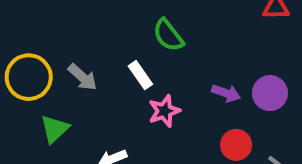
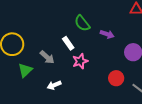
gray arrow: (83, 77) -> (47, 57), moved
purple arrow: (226, 93) -> (107, 34), moved

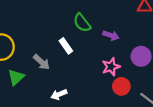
pink star: (80, 61) -> (111, 67), moved
white arrow: (54, 85) -> (59, 94), moved

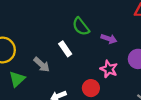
pink star: (111, 67) -> (109, 69), turned -30
red circle: (121, 86) -> (91, 88), moved

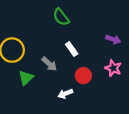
green semicircle: (81, 26) -> (61, 17), moved
red circle: (91, 88) -> (83, 76), moved

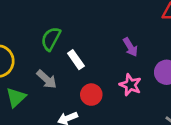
green semicircle: (61, 17) -> (51, 39), moved, turned 66
purple arrow: (113, 39) -> (130, 47), turned 40

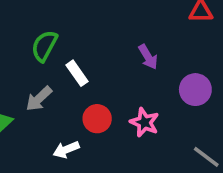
gray arrow: (47, 79) -> (39, 99), turned 95
pink star: (130, 85) -> (144, 122), moved

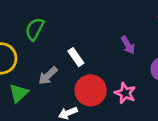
green semicircle: (44, 46) -> (35, 29), moved
red circle: (97, 119) -> (91, 90), size x1.5

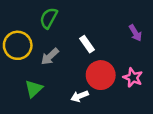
gray arrow: (48, 76) -> (50, 56), moved
green triangle: (19, 93) -> (34, 89), moved

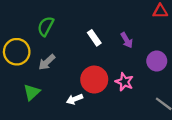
white rectangle: (87, 44) -> (94, 38), moved

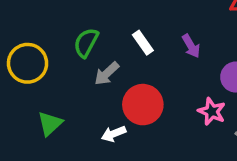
green semicircle: (46, 26) -> (86, 43), moved
gray arrow: (47, 62) -> (107, 74), moved
pink star: (124, 82) -> (212, 111), moved

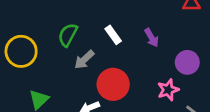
pink star: (212, 111) -> (168, 90), turned 30

